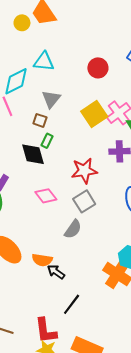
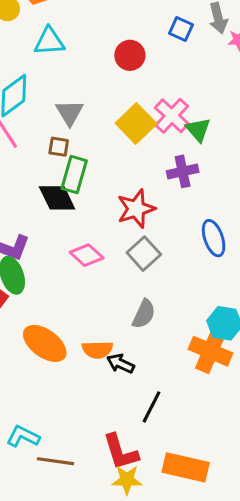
cyan triangle: (44, 62) -> (49, 41), moved
green rectangle: (47, 141) -> (74, 175), size x1.6
gray semicircle: (73, 229) -> (144, 314), moved

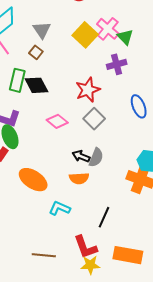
brown square: (59, 147) -> (36, 52), turned 32
green rectangle: (74, 175) -> (17, 80), moved
orange semicircle: (97, 350) -> (79, 178), moved
black arrow: (121, 364) -> (81, 156), moved
cyan L-shape: (23, 436) -> (60, 208), moved

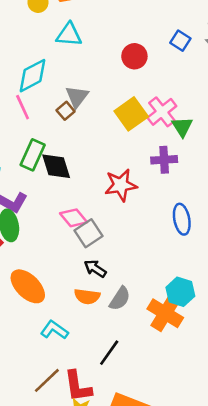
brown square: (36, 52) -> (66, 111), moved
gray square: (94, 119) -> (88, 233), moved
gray semicircle: (96, 158) -> (120, 299), moved
brown line: (44, 255) -> (47, 380), moved, turned -60

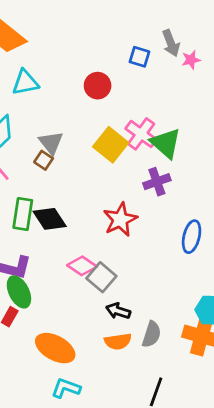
green triangle: (182, 127) -> (166, 143), size x1.4
blue ellipse: (182, 219) -> (192, 237), turned 40
cyan L-shape: (54, 330) -> (66, 388), moved

